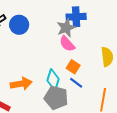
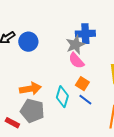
orange arrow: (21, 84) -> (30, 89), moved
gray pentagon: (56, 98) -> (32, 111), moved

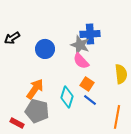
blue circle: (28, 42) -> (45, 49), moved
gray star: (75, 45) -> (80, 45), turned -30
orange arrow: (30, 89) -> (35, 89), turned -45

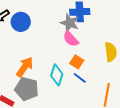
blue circle: (45, 49) -> (21, 22), moved

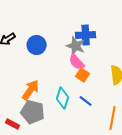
blue circle: (21, 22) -> (37, 45), moved
orange square: (77, 62) -> (83, 75), moved

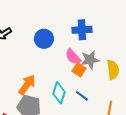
blue circle: (37, 45) -> (44, 39), moved
gray star: (76, 46) -> (90, 60), moved, turned -30

